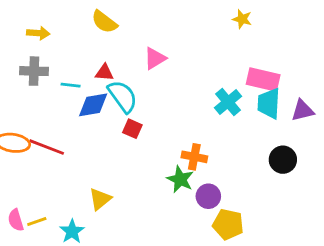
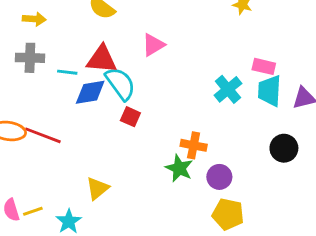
red triangle: (104, 72) -> (102, 59), size x1.6
pink rectangle: (263, 80) -> (264, 66), size x0.7
purple circle: (208, 196) -> (219, 177), moved

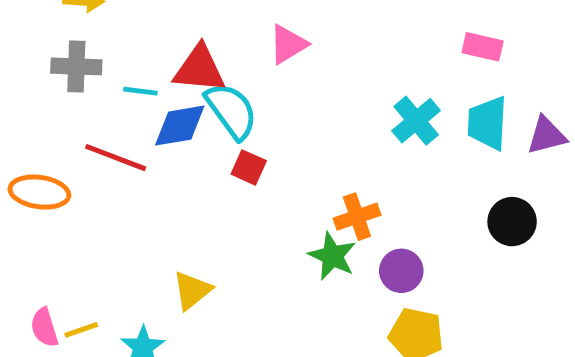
pink rectangle: (264, 66) -> (483, 47), moved
red line: (43, 135) -> (116, 158), moved
orange cross: (194, 145) -> (357, 217), turned -30

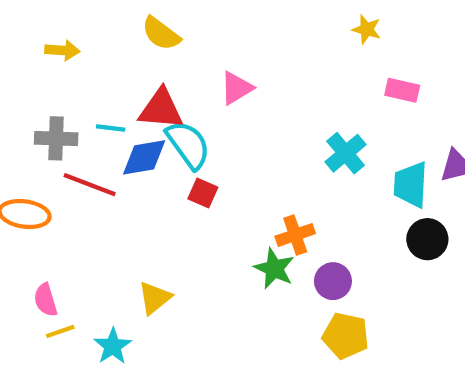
gray cross: (76, 66) -> (56, 138), moved
cyan trapezoid: (487, 123) -> (411, 185), moved
pink semicircle: (44, 327) -> (46, 300), moved

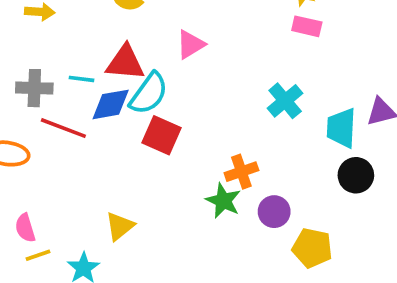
pink rectangle: (402, 90) -> (307, 26), moved
cyan semicircle: (188, 145) -> (149, 94), turned 72
red square: (203, 193) -> (161, 135), size x1.5
yellow pentagon: (346, 336) -> (312, 248), moved

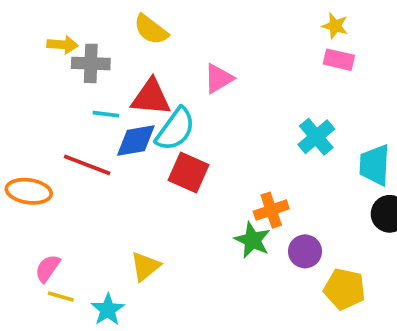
gray cross: (34, 88) -> (91, 63), moved
pink semicircle: (25, 228) -> (48, 268), turned 52
yellow line: (38, 255) -> (61, 296), turned 35

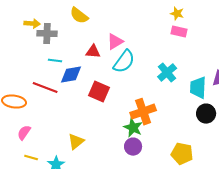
red triangle: (151, 97) -> (93, 52), moved, size x0.7
cyan semicircle: (175, 129) -> (124, 62), moved
orange cross: (271, 210) -> (143, 112), size x1.4
purple circle: (305, 251) -> (133, 147), moved
pink semicircle: (48, 268) -> (24, 133), moved

